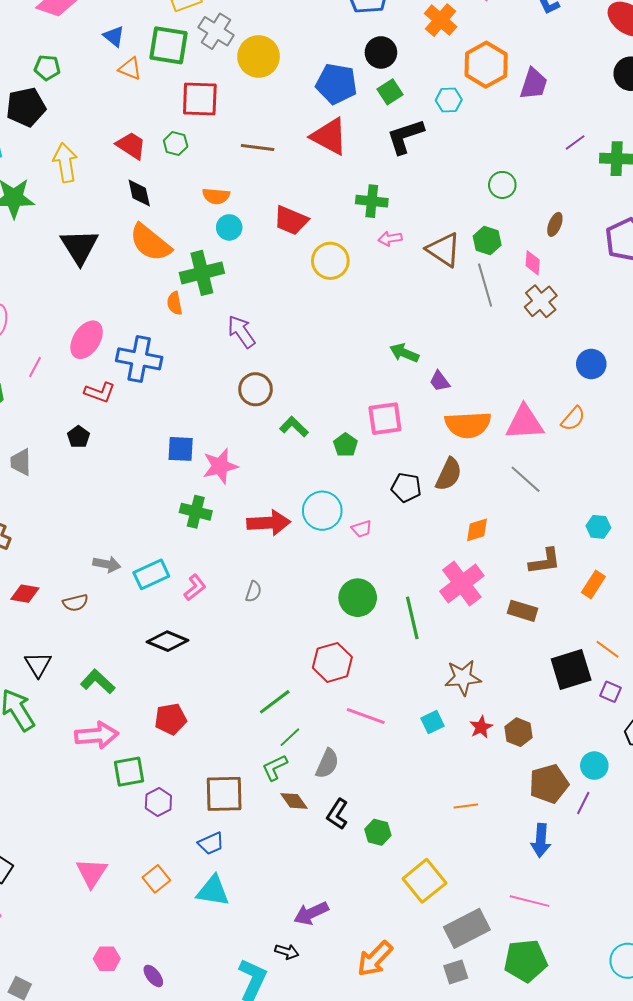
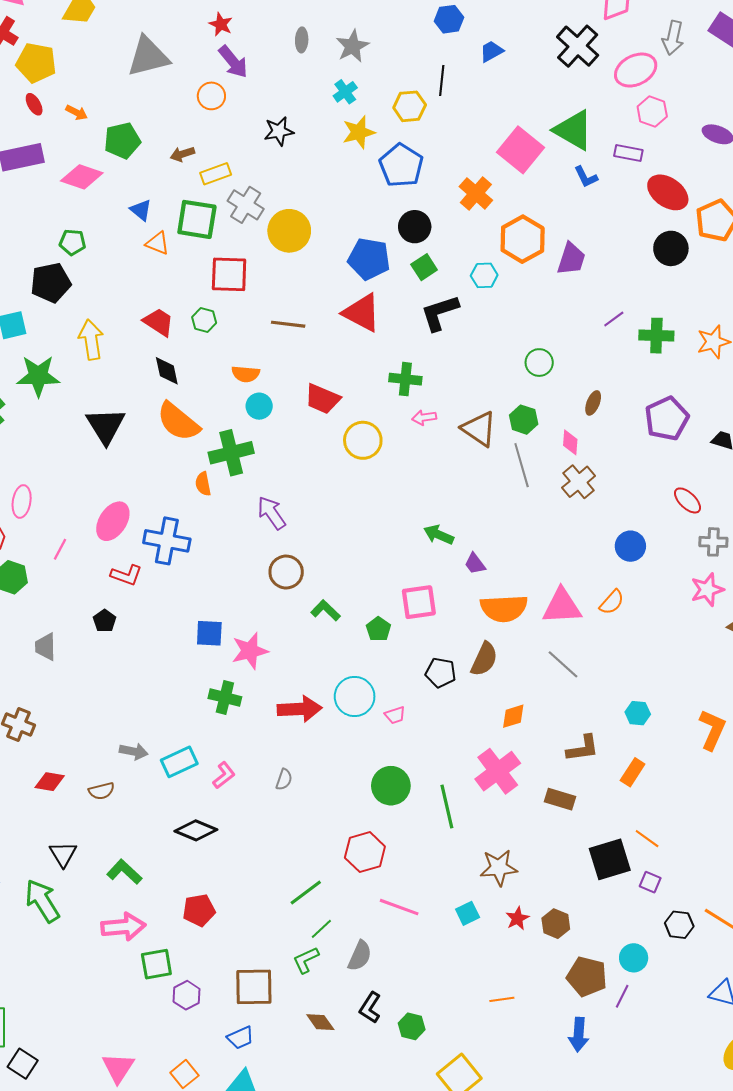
brown pentagon: (549, 784) -> (587, 977), turned 30
brown diamond: (294, 801) -> (320, 1022), moved

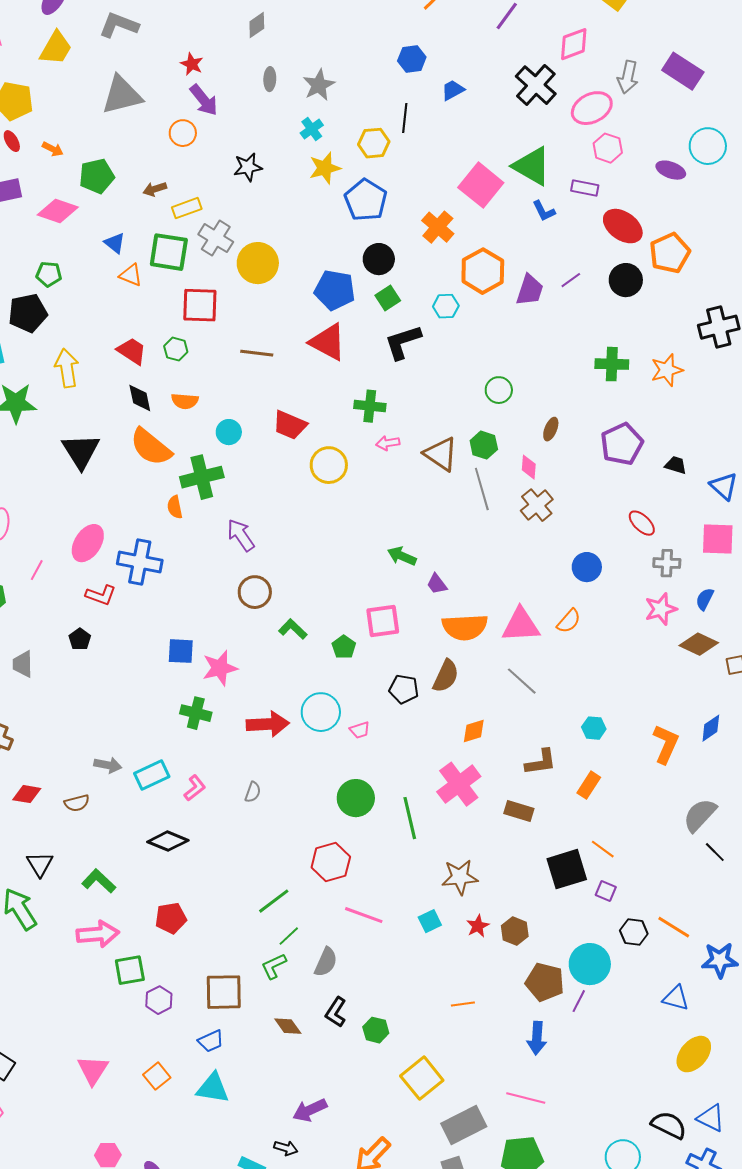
purple line: (614, 319) -> (571, 280), moved
orange semicircle: (246, 374) -> (185, 401), moved
cyan circle: (634, 958) -> (590, 964), size x1.5

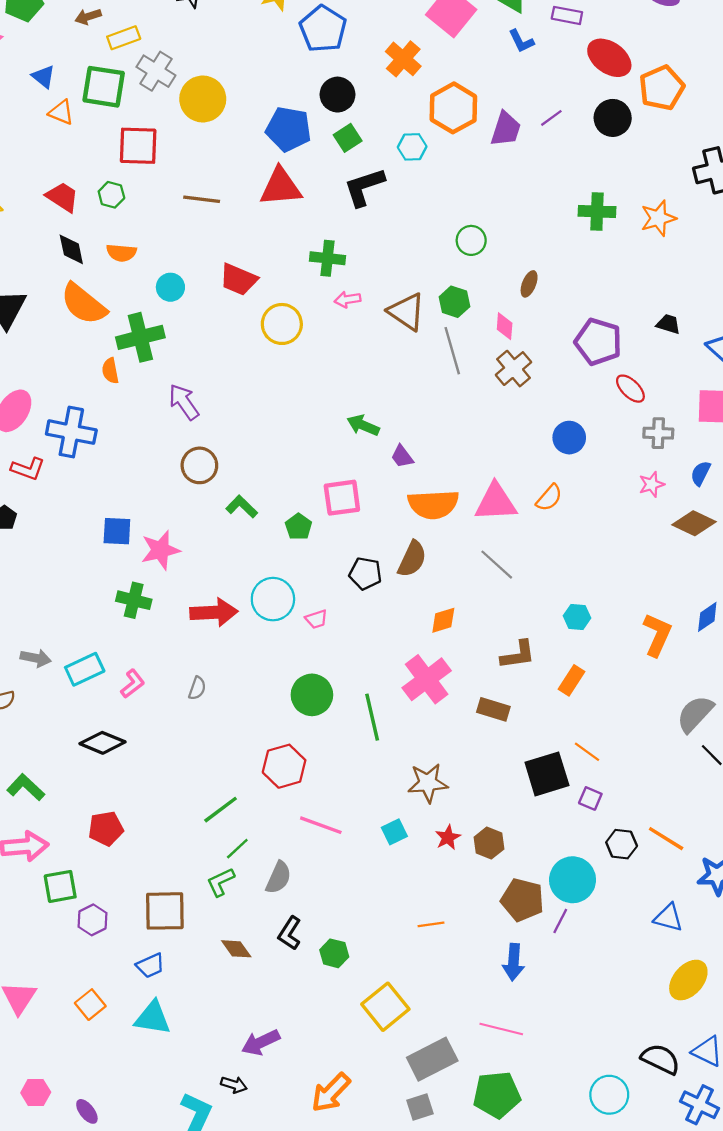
red triangle: (328, 342) -> (281, 187), turned -33
purple pentagon: (622, 444) -> (598, 342), moved, turned -30
pink star: (661, 609) -> (652, 484), size x0.7

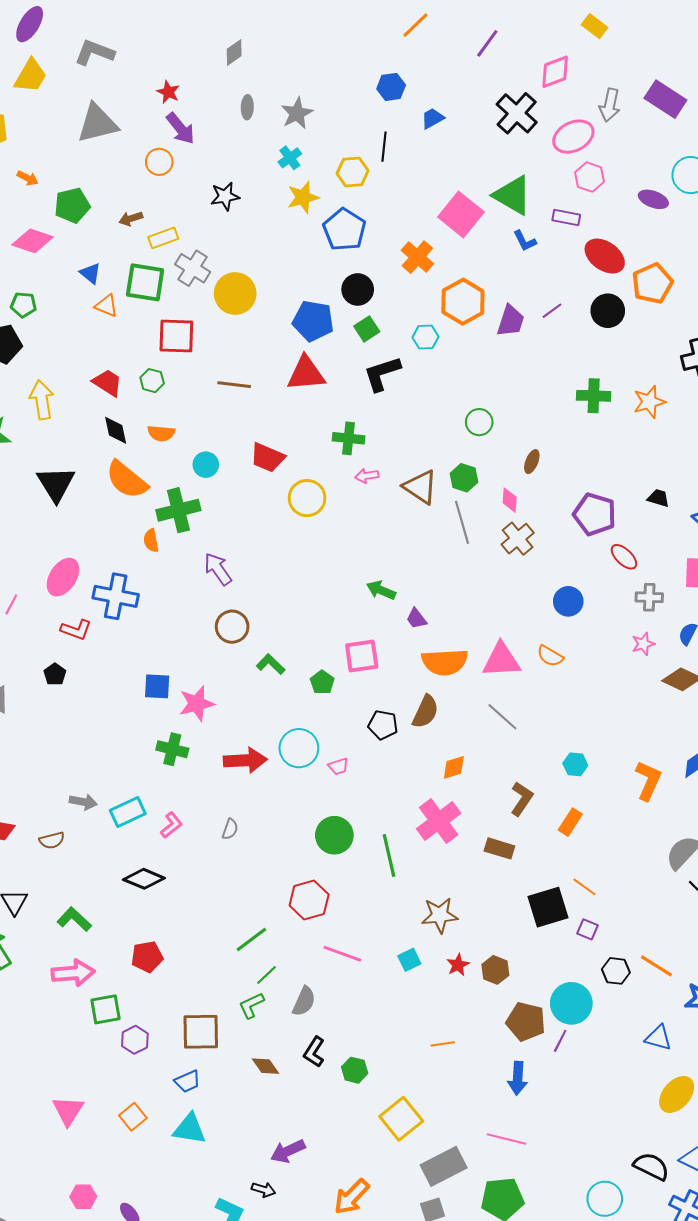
orange semicircle: (549, 498) -> (550, 656), turned 80
brown L-shape: (518, 655) -> (522, 799), turned -48

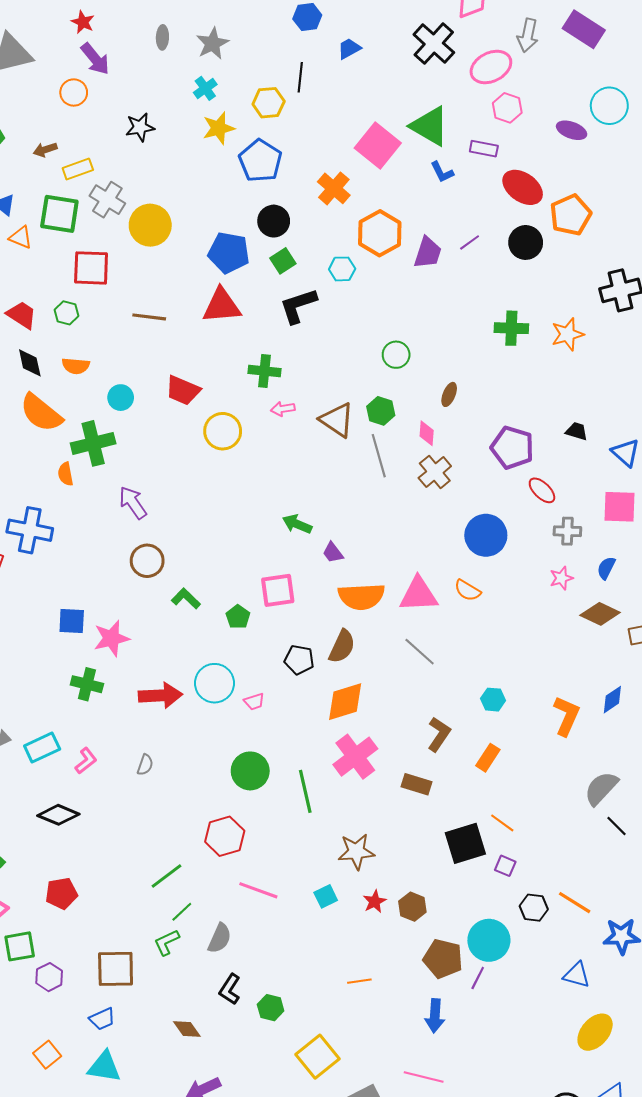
blue circle: (568, 601) -> (486, 535), size x1.4
orange diamond: (454, 767) -> (345, 702), moved, size x1.6
brown diamond: (266, 1066) -> (187, 1029), moved

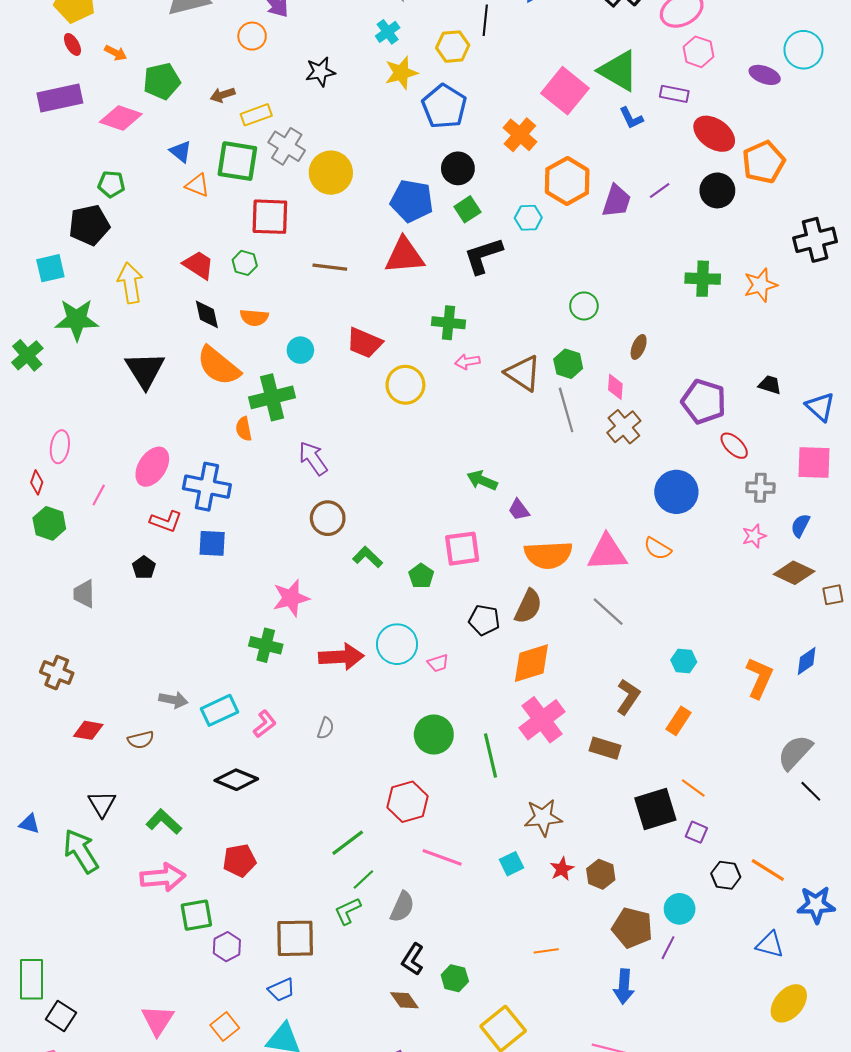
blue square: (72, 621) -> (212, 543), moved
cyan circle: (489, 940) -> (680, 909), size x0.7
brown diamond: (187, 1029) -> (404, 1000), moved

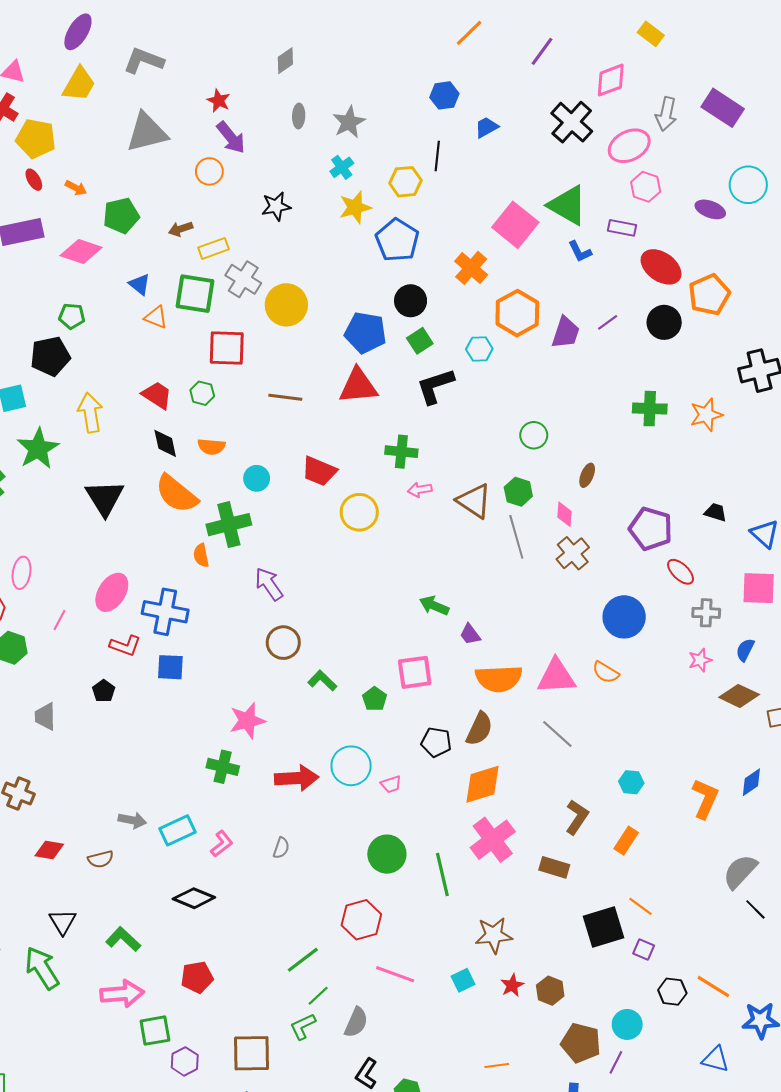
green star: (77, 320) -> (38, 449), turned -30

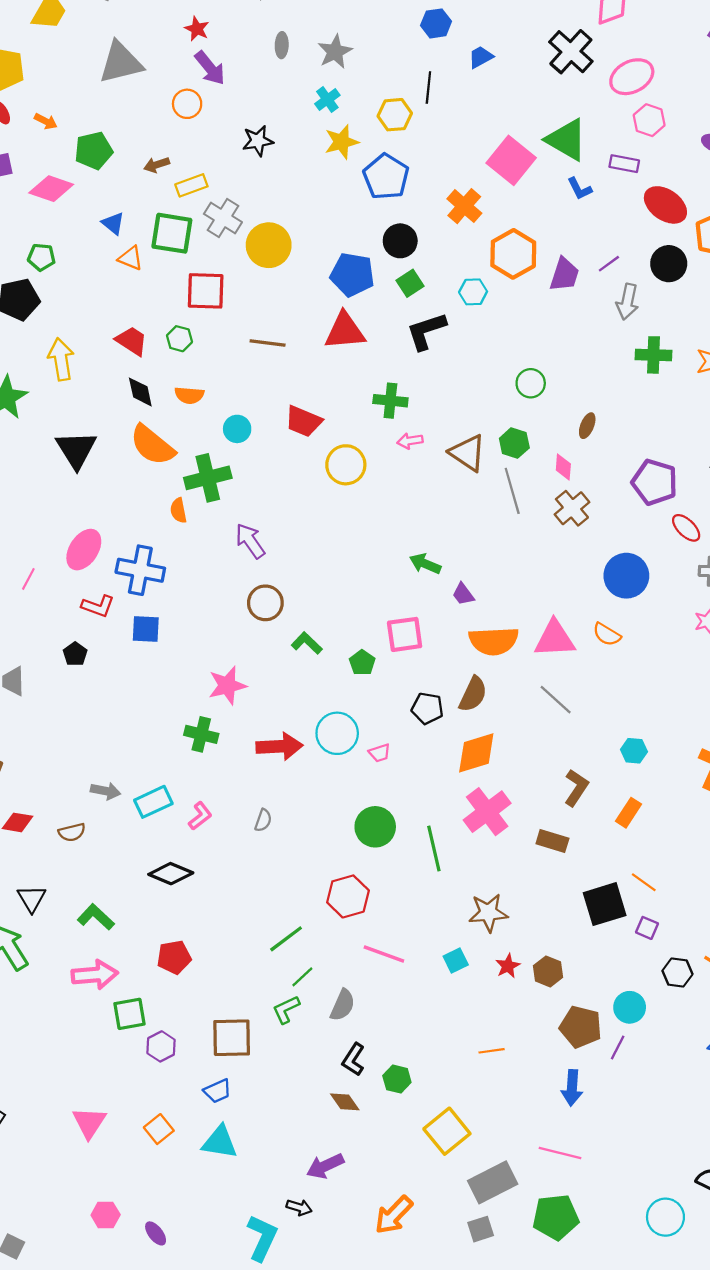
gray arrow: (666, 114) -> (627, 302), moved

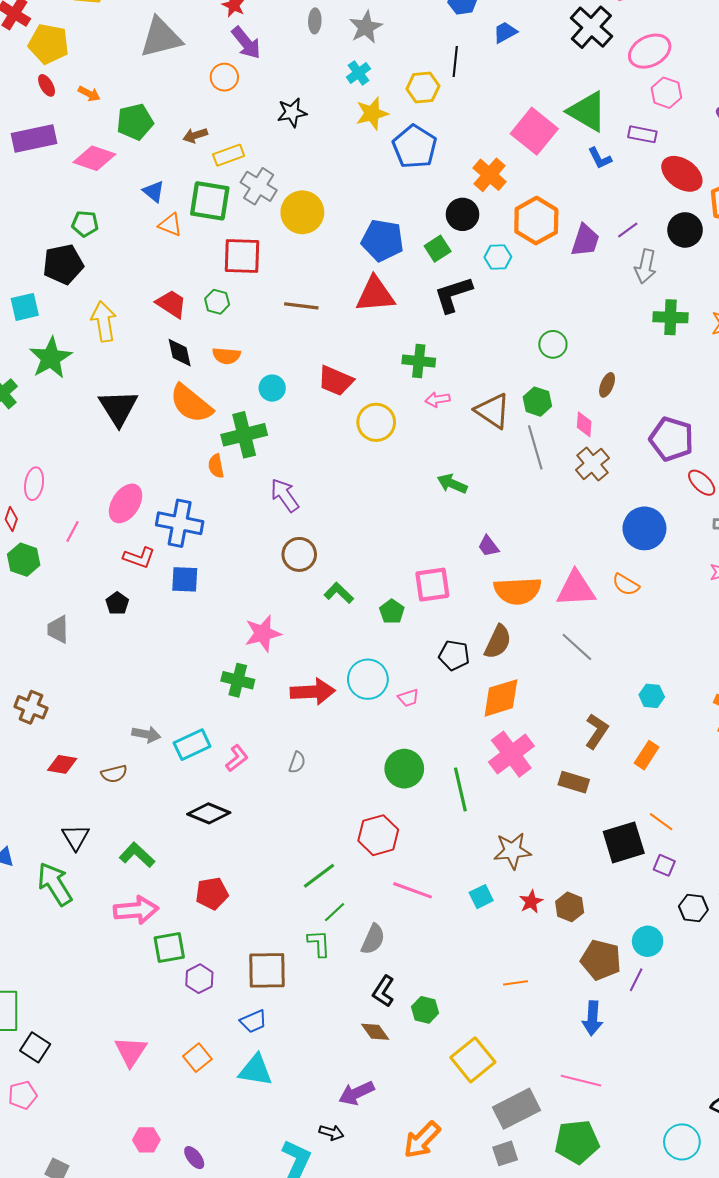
black circle: (400, 241) -> (462, 214), moved
green arrow: (425, 564) -> (452, 484), moved
green L-shape: (286, 1009) -> (319, 943), turned 112

